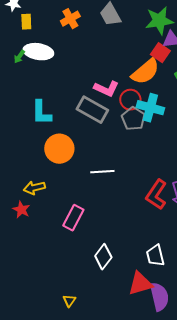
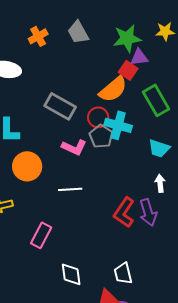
pink L-shape: (106, 89) -> (74, 147), moved
gray rectangle: (92, 110) -> (60, 106), moved
white diamond: (103, 257) -> (71, 274), turned -45

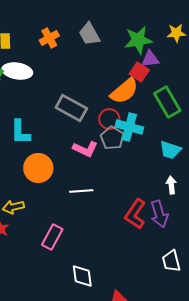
white trapezoid: (123, 273) -> (171, 261), moved

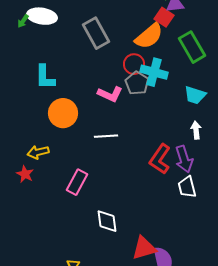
gray rectangle: (71, 108) -> (96, 33), moved, turned 32
white trapezoid: (171, 261) -> (187, 187), moved

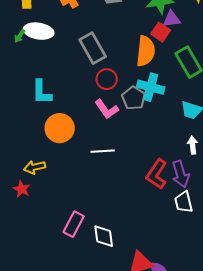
orange semicircle: (149, 36) -> (146, 51), turned -44
red circle: (134, 64) -> (107, 79), moved
pink L-shape: (110, 94) -> (107, 109), turned 30
pink rectangle: (77, 182) -> (74, 224), moved

